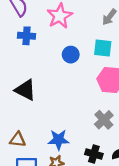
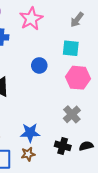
blue circle: (71, 55) -> (39, 65), moved

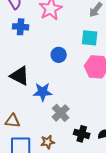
gray cross: (72, 114) -> (61, 113), moved
blue star: (30, 133) -> (43, 92), moved

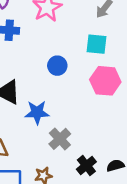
black cross: (82, 134) -> (86, 166), turned 35

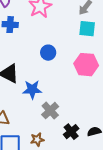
cyan square: (96, 44) -> (87, 29), moved

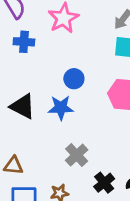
blue star: (32, 90) -> (61, 108), moved

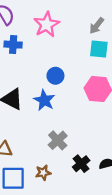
blue star: (61, 108) -> (44, 100), turned 30

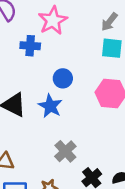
blue cross: (13, 45) -> (30, 46), moved

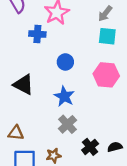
blue star: (50, 106) -> (64, 96), moved

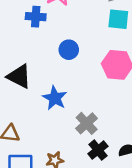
blue star: (64, 96) -> (55, 98), moved
gray cross: (68, 124) -> (87, 123), moved

